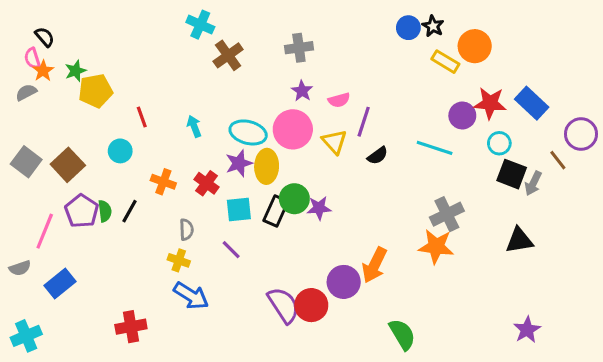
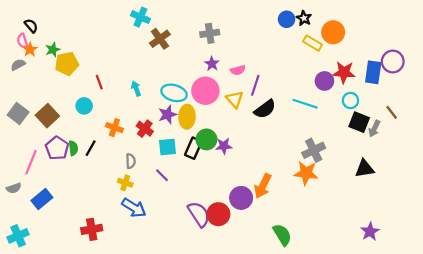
blue rectangle: (532, 103) -> (373, 72), turned 55
purple circle: (581, 134) -> (393, 61), moved
black semicircle: (378, 156) -> (265, 109), size x1.5

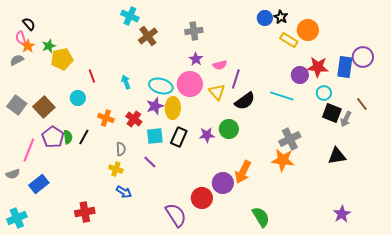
green circle: (206, 139) -> (229, 129), moved
blue arrow: (134, 208) -> (124, 192), size x0.7
purple semicircle: (199, 214) -> (176, 215), moved

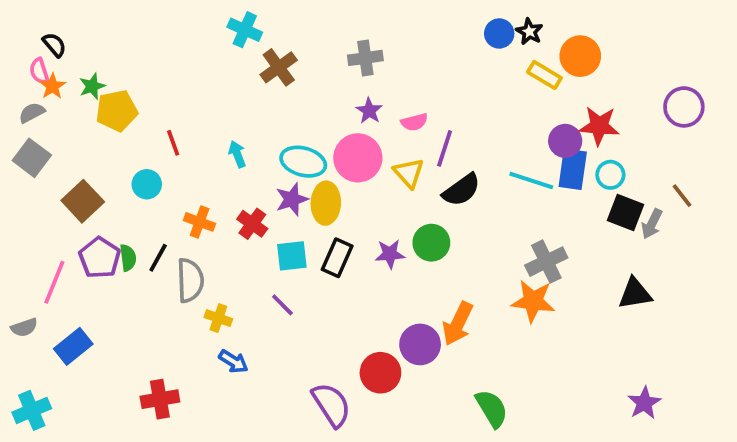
blue rectangle: (345, 67) -> (573, 169), moved
gray square: (17, 105) -> (32, 158), moved
gray semicircle: (121, 149) -> (190, 280), moved, size x1.6

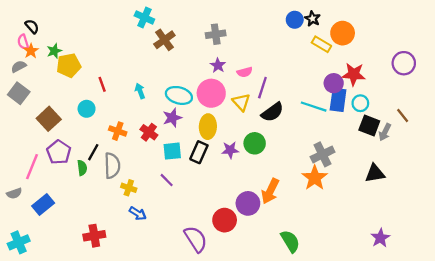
yellow ellipse: (326, 203) -> (208, 127), moved
green semicircle: (128, 258) -> (82, 168), moved
orange star: (533, 301) -> (315, 178), turned 30

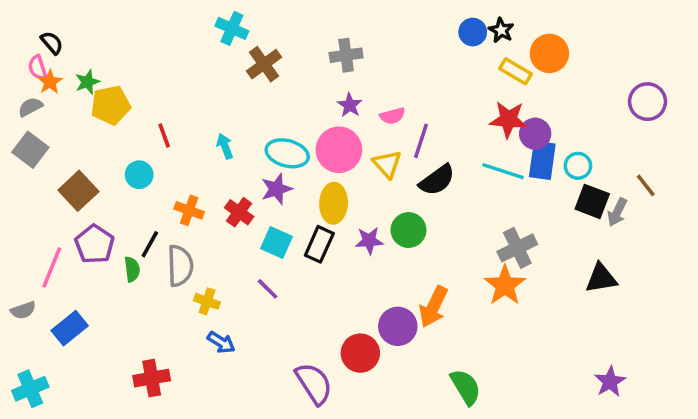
red star: (354, 74) -> (508, 119), moved
cyan square: (172, 151) -> (276, 243), turned 30

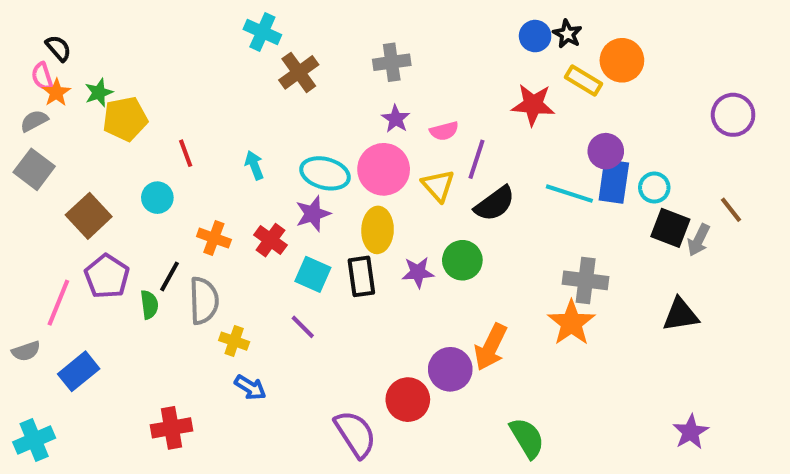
red star: (508, 119) -> (533, 105), moved
black rectangle: (319, 244) -> (361, 276), turned -32
gray cross: (517, 248) -> (586, 280), turned 33

